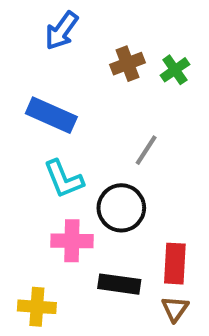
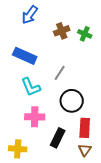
green cross: (175, 70) -> (85, 34), turned -32
gray line: (146, 150) -> (60, 73), moved
black circle: (121, 208) -> (72, 101), moved
black rectangle: (119, 284) -> (58, 138), turned -72

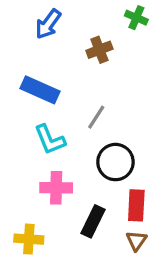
green cross: (85, 34) -> (136, 18), moved

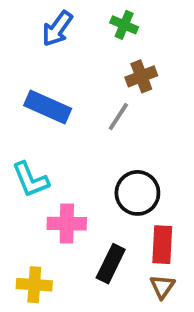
green cross: (136, 18) -> (124, 25), moved
brown cross: (99, 50) -> (141, 76), moved
gray line: (96, 117) -> (118, 117), moved
cyan L-shape: (50, 140) -> (30, 180), moved

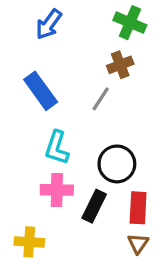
green cross: (124, 25) -> (130, 23), moved, size x1.4
blue rectangle: (48, 107) -> (41, 91), turned 30
cyan L-shape: (30, 180) -> (57, 148), moved, turned 40
black rectangle: (111, 264) -> (94, 206), moved

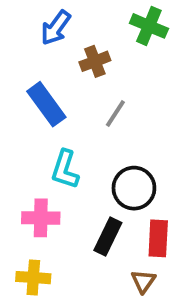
brown cross: (120, 65) -> (95, 61), moved
pink cross: (57, 190) -> (41, 218), moved
brown triangle: (138, 244) -> (143, 281), moved

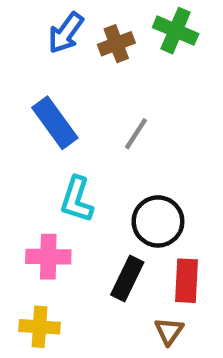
brown cross: (95, 61) -> (116, 44), moved

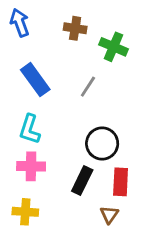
green cross: (176, 31) -> (113, 47), moved
blue arrow: (66, 33) -> (20, 23), moved, turned 124
brown cross: (116, 44) -> (75, 28), turned 30
cyan L-shape: (77, 200) -> (30, 129), moved

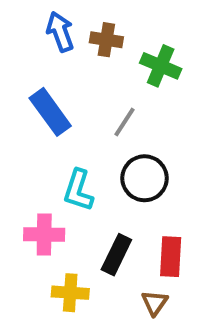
blue arrow: (20, 23) -> (60, 32), moved
cyan L-shape: (30, 129) -> (78, 190), moved
black circle: (102, 144) -> (145, 178), moved
yellow cross: (25, 212) -> (70, 293), moved

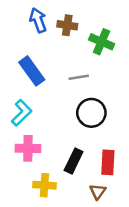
gray line: (124, 122) -> (79, 77), turned 48
cyan L-shape: (78, 190) -> (22, 113), moved, turned -152

